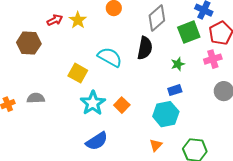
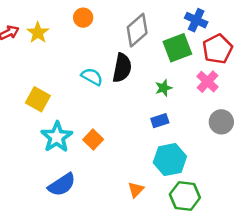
cyan semicircle: (110, 57) -> (92, 77), moved, size x0.7
pink cross: (213, 59) -> (208, 82), turned -30
cyan hexagon: (166, 114) -> (170, 160), moved

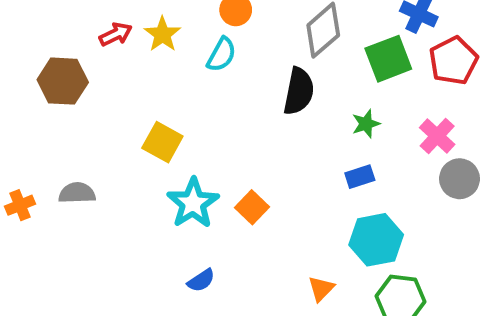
cyan semicircle: (92, 77) -> (221, 55), moved, turned 90
pink cross: (208, 82) -> (437, 136), moved
blue semicircle: (62, 185) -> (201, 280), size x0.6

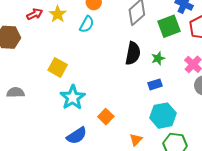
black semicircle: (299, 91) -> (133, 53), moved
orange square: (252, 207) -> (106, 117), moved
blue semicircle: (201, 280) -> (77, 136), size x1.5

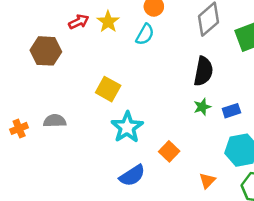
green star: (158, 58) -> (202, 107), moved

